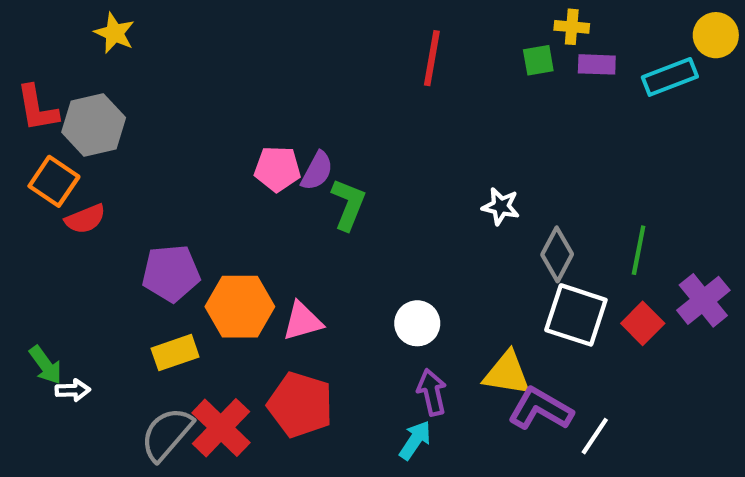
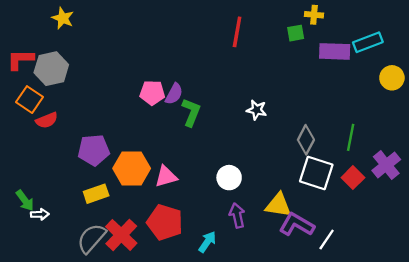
yellow circle: (716, 35) -> (392, 78), moved
purple rectangle: (597, 64) -> (335, 51), moved, size x1.5
red L-shape: (37, 108) -> (20, 59), turned 100
white star: (501, 206) -> (257, 110), moved
cyan arrow: (415, 440) -> (207, 242), moved

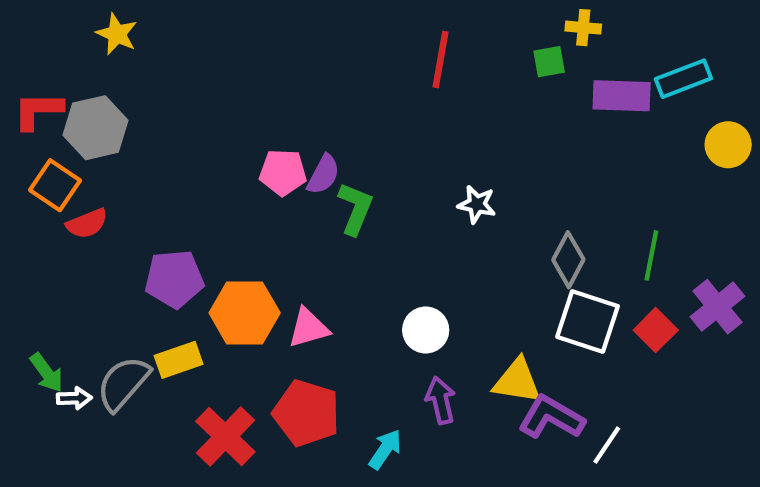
gray semicircle: (91, 238) -> (123, 383), moved

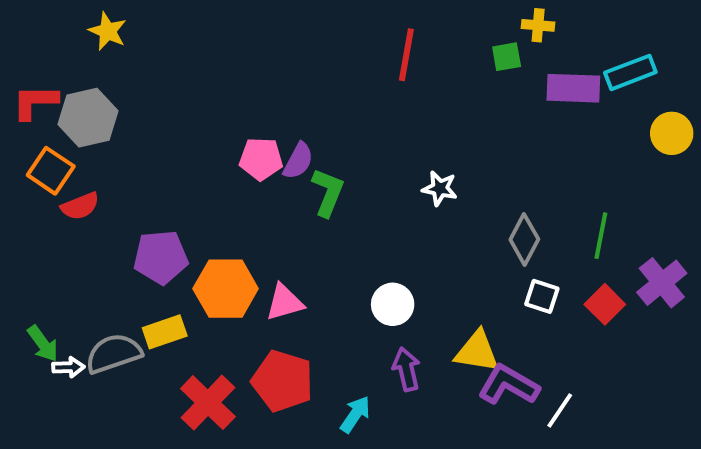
white square: (588, 322) -> (542, 296), size x0.6
gray semicircle: (123, 383) -> (114, 353), turned 30

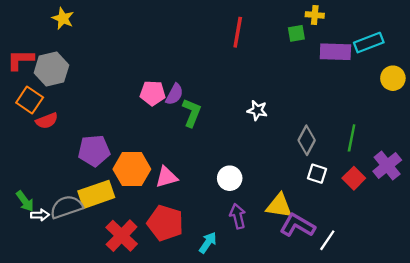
yellow rectangle: (165, 332) -> (96, 194), size x1.4

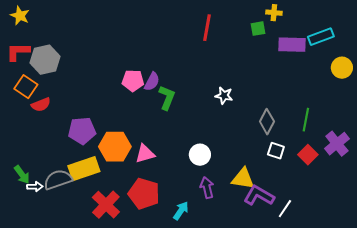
yellow star: (63, 18) -> (20, 16), moved

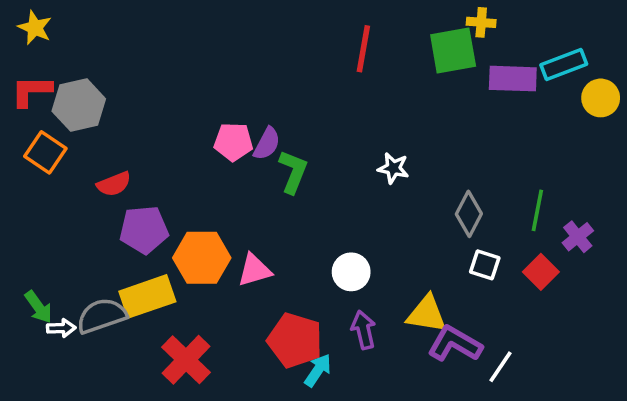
green square: (258, 29) -> (453, 50), size x1.8
yellow circle: (342, 68) -> (601, 98), moved
red semicircle: (41, 105) -> (114, 184), moved
purple cross: (337, 144) -> (578, 237), moved, size x0.7
red pentagon: (144, 194) -> (295, 340), moved

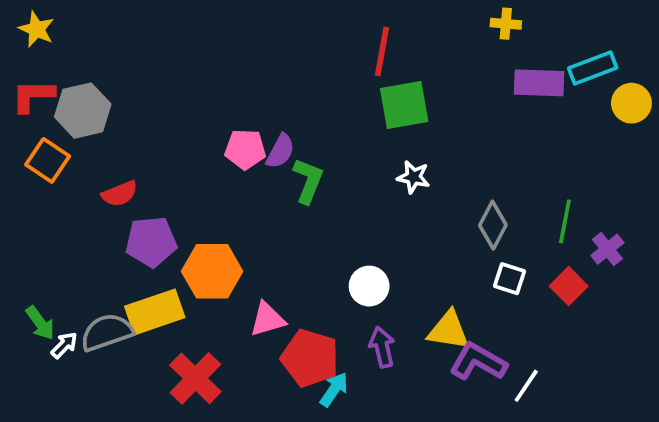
green square: (453, 50) -> (404, 105), moved
pink triangle: (255, 270) -> (267, 319), moved
white arrow: (61, 328) -> (64, 345), turned -44

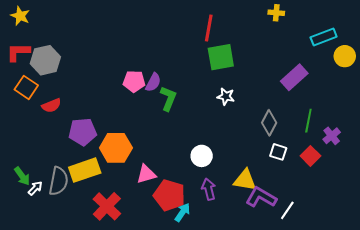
purple rectangle: (539, 83) -> (294, 77), moved, turned -44
red semicircle: (120, 194) -> (51, 106), moved
gray semicircle: (107, 332) -> (58, 181), turned 120

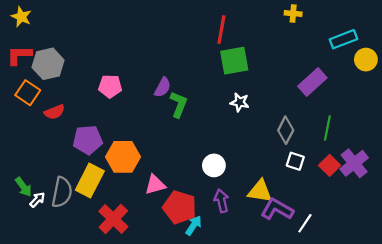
pink pentagon: (134, 81) -> (110, 86), moved
purple cross: (332, 136) -> (354, 163), moved, size x1.5
yellow rectangle: (85, 170) -> (90, 180), turned -44

